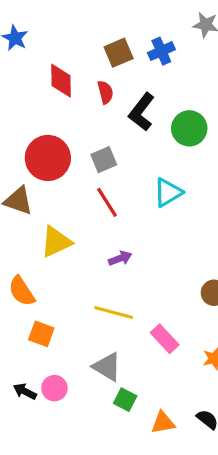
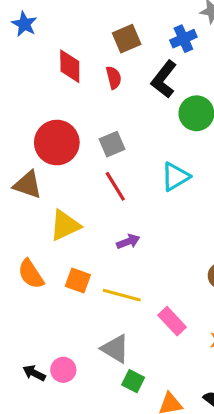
blue cross: (161, 51) -> (183, 39), moved
black L-shape: (142, 112) -> (164, 79), moved
orange square: (41, 334) -> (78, 281), moved

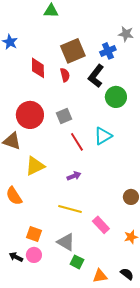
brown square: (127, 39) -> (73, 51), size x1.4
red line: (115, 186) -> (77, 142), moved
orange square: (78, 281) -> (34, 234), moved

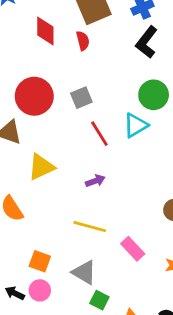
black L-shape: (96, 76) -> (147, 42), moved
green circle: (116, 97) -> (154, 95), moved

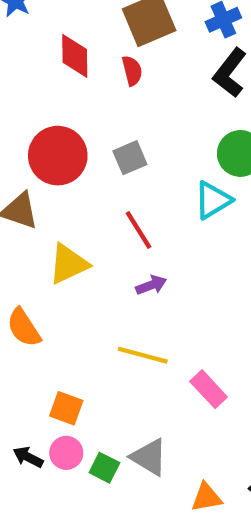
red line: (99, 134) -> (138, 230), moved
gray triangle: (84, 272) -> (149, 457), moved
green square: (99, 300) -> (104, 468), moved

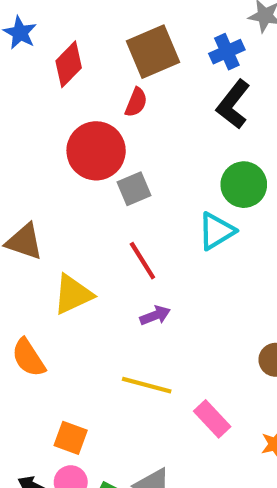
red diamond: (75, 56) -> (69, 64), moved, turned 45
red semicircle: (132, 71) -> (136, 102), turned 36
red circle: (58, 156) -> (96, 151), moved

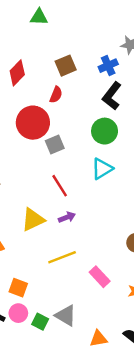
brown square: (153, 52) -> (66, 66), size x0.7
green circle: (244, 185) -> (105, 131), moved
yellow triangle: (73, 294) -> (33, 220), moved
yellow line: (147, 385) -> (62, 257), turned -36

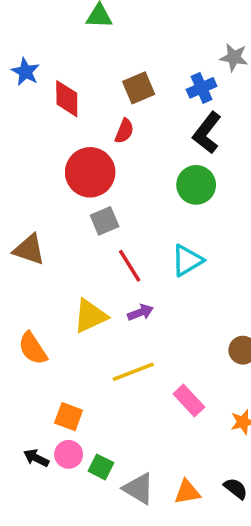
red diamond: (17, 73) -> (67, 99), turned -45
gray square: (55, 144) -> (105, 221), moved
cyan triangle: (102, 169) -> (187, 260), moved
gray triangle: (66, 316) -> (139, 488), moved

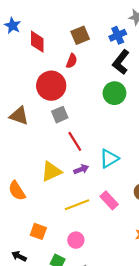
brown triangle: (29, 250) -> (19, 116), moved
cyan triangle: (187, 260) -> (109, 159), moved
pink rectangle: (189, 400) -> (109, 200), moved
pink circle: (69, 454) -> (76, 240), moved

